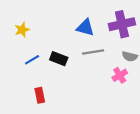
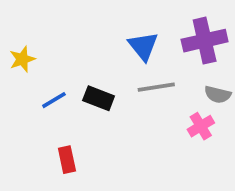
blue triangle: (85, 28) -> (143, 46), turned 36
yellow star: (22, 30) -> (22, 59), moved

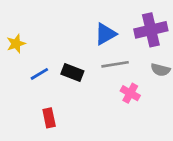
blue triangle: (143, 46) -> (105, 34), turned 40
pink cross: (201, 126) -> (130, 93), moved, turned -30

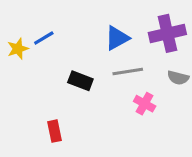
blue line: (39, 74) -> (44, 38), moved

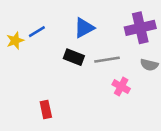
blue triangle: (117, 38) -> (84, 28), moved
black rectangle: (80, 81) -> (74, 57), moved

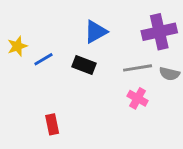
blue line: (37, 32) -> (43, 59), moved
gray line: (107, 60) -> (138, 68), moved

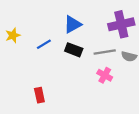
blue line: (43, 59) -> (44, 44), moved
black rectangle: (84, 65) -> (74, 50), moved

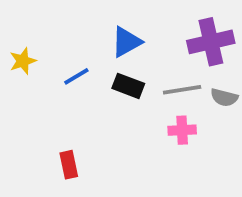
pink cross: (105, 75) -> (182, 130), turned -32

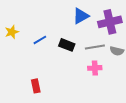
blue triangle: (126, 42) -> (81, 16), moved

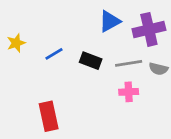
red rectangle: (36, 86) -> (49, 116), size x1.5

